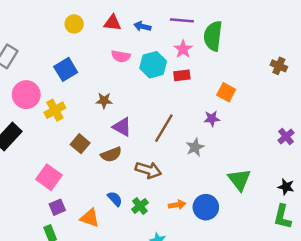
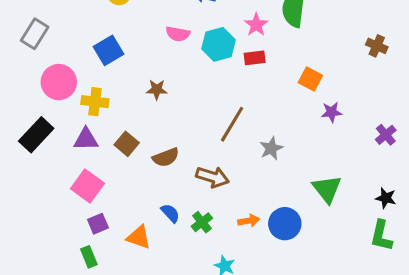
yellow cross: (55, 110) -> (95, 102), turned 36
purple star: (212, 119) -> (332, 112), moved
purple triangle: (122, 127) -> (86, 139), moved, turned -30

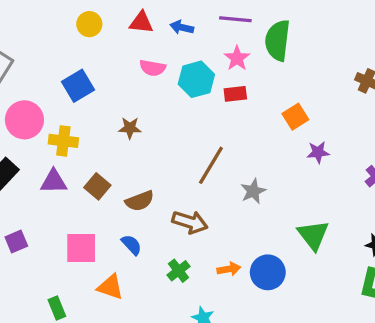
orange square: (310, 79) -> (295, 117), turned 30
pink square: (87, 186) -> (81, 248), moved, turned -36
blue semicircle: (170, 213) -> (131, 245), moved
purple square: (98, 224) -> (16, 242), moved

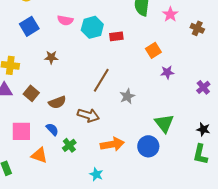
pink star: (237, 58) -> (170, 14), moved
blue square: (78, 86) -> (29, 26), moved
orange arrow: (229, 269) -> (112, 144), size x1.6
green cross: (179, 271) -> (69, 145), moved
blue circle: (268, 272) -> (148, 146), moved

